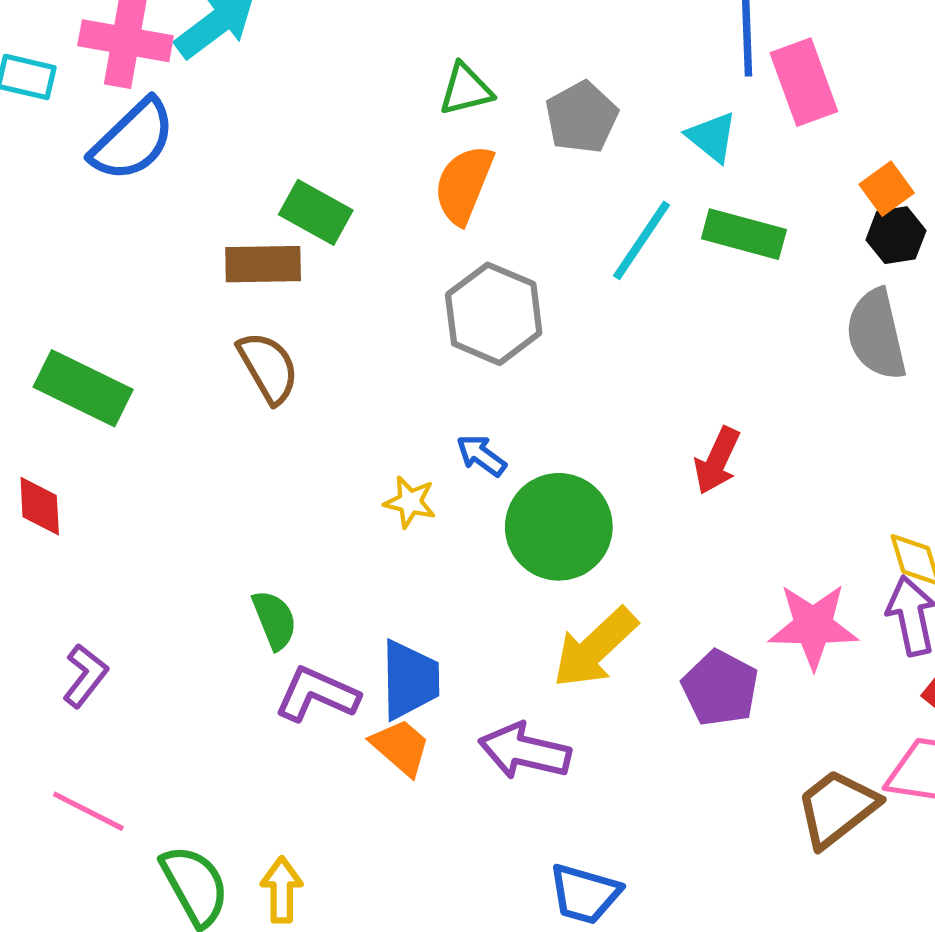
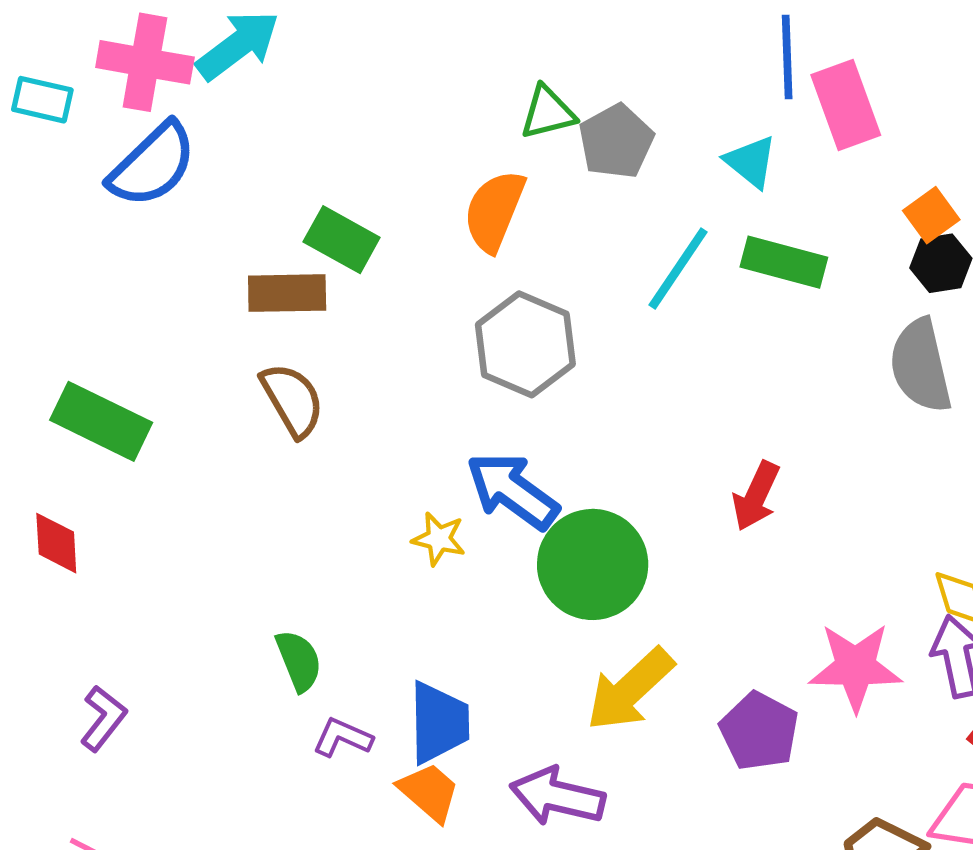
green triangle: (466, 89) -> (548, 113), moved
blue arrow: (481, 455) -> (512, 491), size x1.8
purple L-shape: (317, 694) -> (343, 738), size x0.7

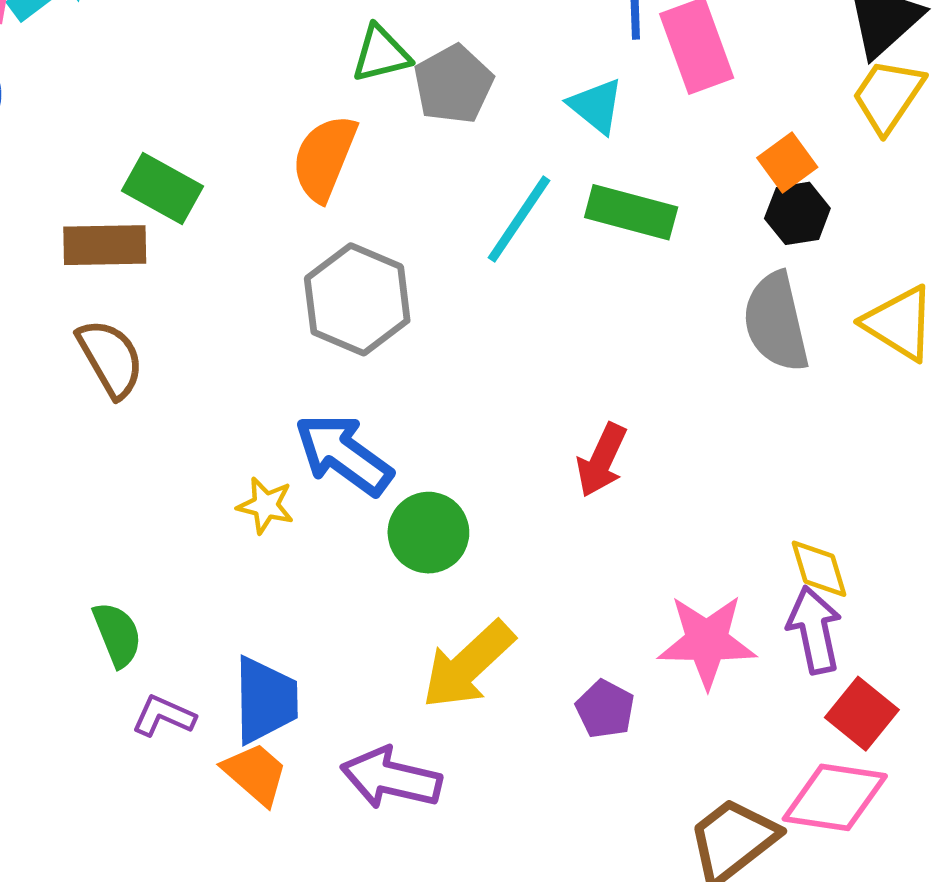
green circle: (593, 564) -> (428, 533), size x0.7
purple pentagon: (759, 731) -> (605, 709), size x0.7

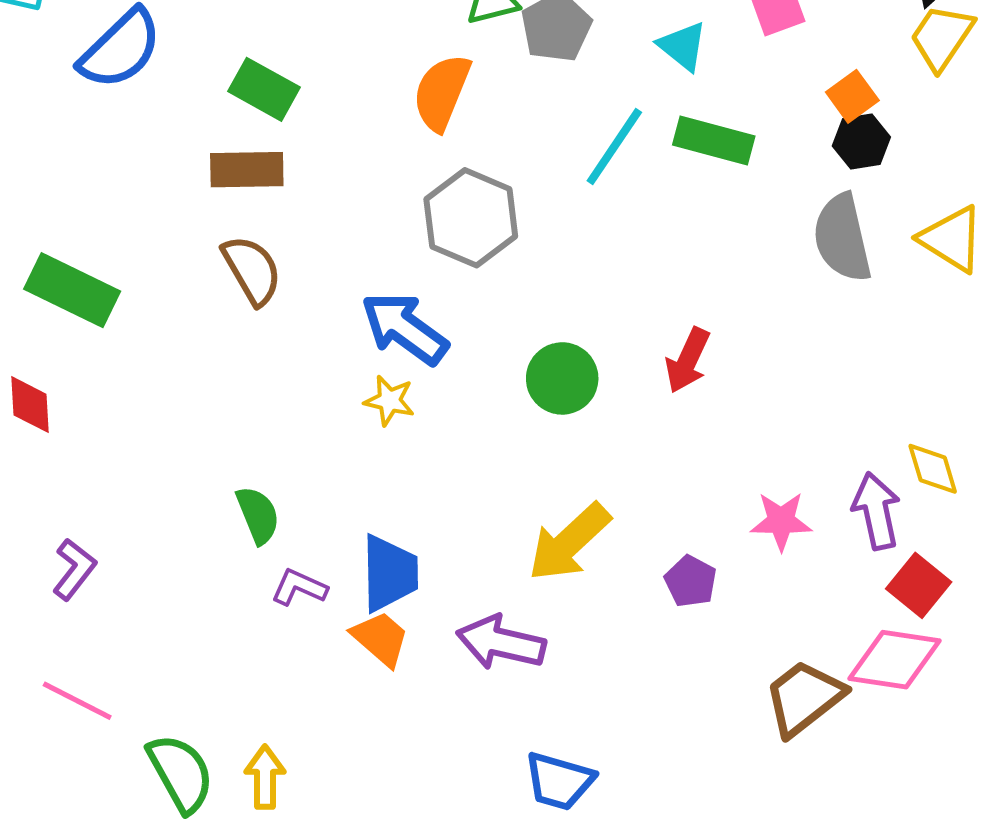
green rectangle: (162, 188) -> (264, 89), moved
blue arrow: (344, 454) -> (405, 328), moved
green circle: (428, 533) -> (562, 378), moved
yellow diamond: (819, 569) -> (933, 469), moved
pink star: (707, 641) -> (781, 521), size x0.7

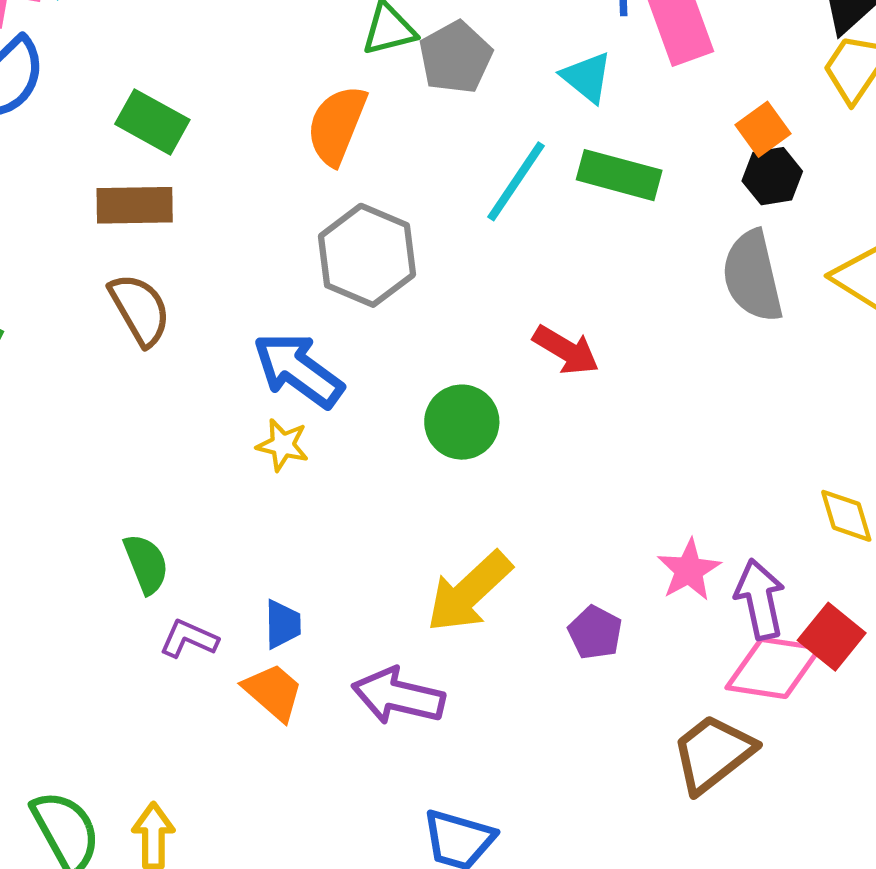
red arrow: (688, 360) -> (566, 350), moved, turned -84
purple arrow: (876, 511) -> (760, 599), moved
pink star: (781, 521) -> (689, 570), turned -30
blue trapezoid: (389, 573) -> (283, 624), size x0.6
pink diamond: (895, 660) -> (773, 668), moved

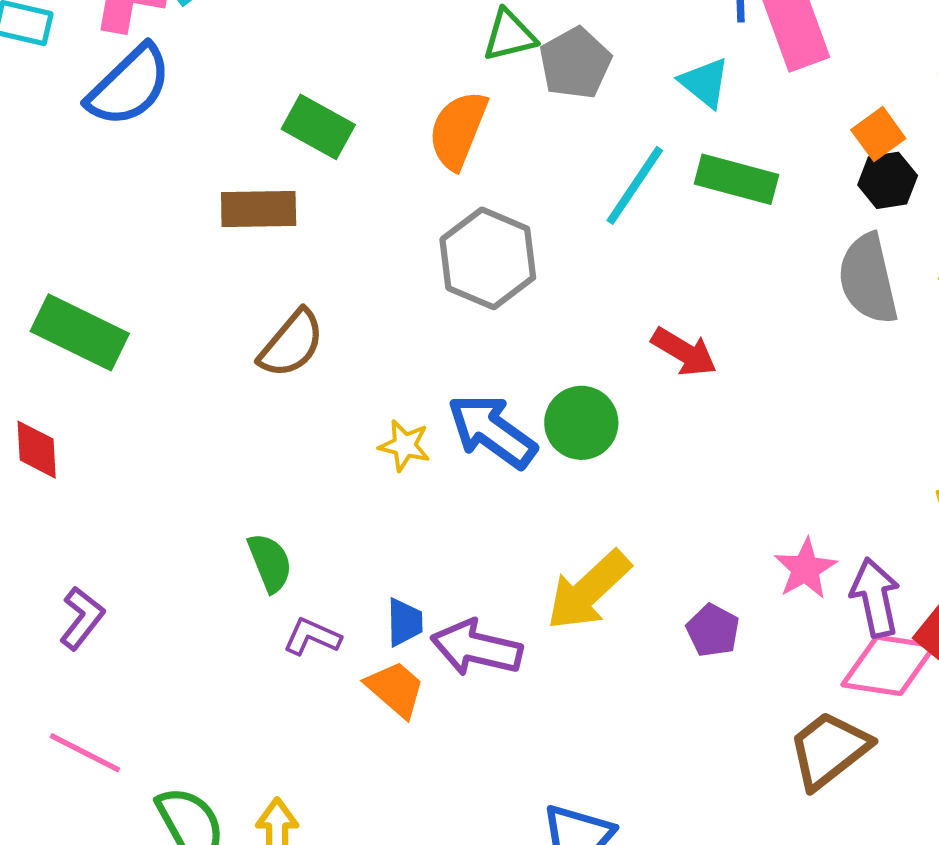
green rectangle: (152, 122) -> (318, 127), moved
brown semicircle: (140, 310) -> (292, 344), moved, turned 70
blue arrow: (298, 370) -> (492, 431), moved
purple arrow: (398, 696) -> (476, 648), moved

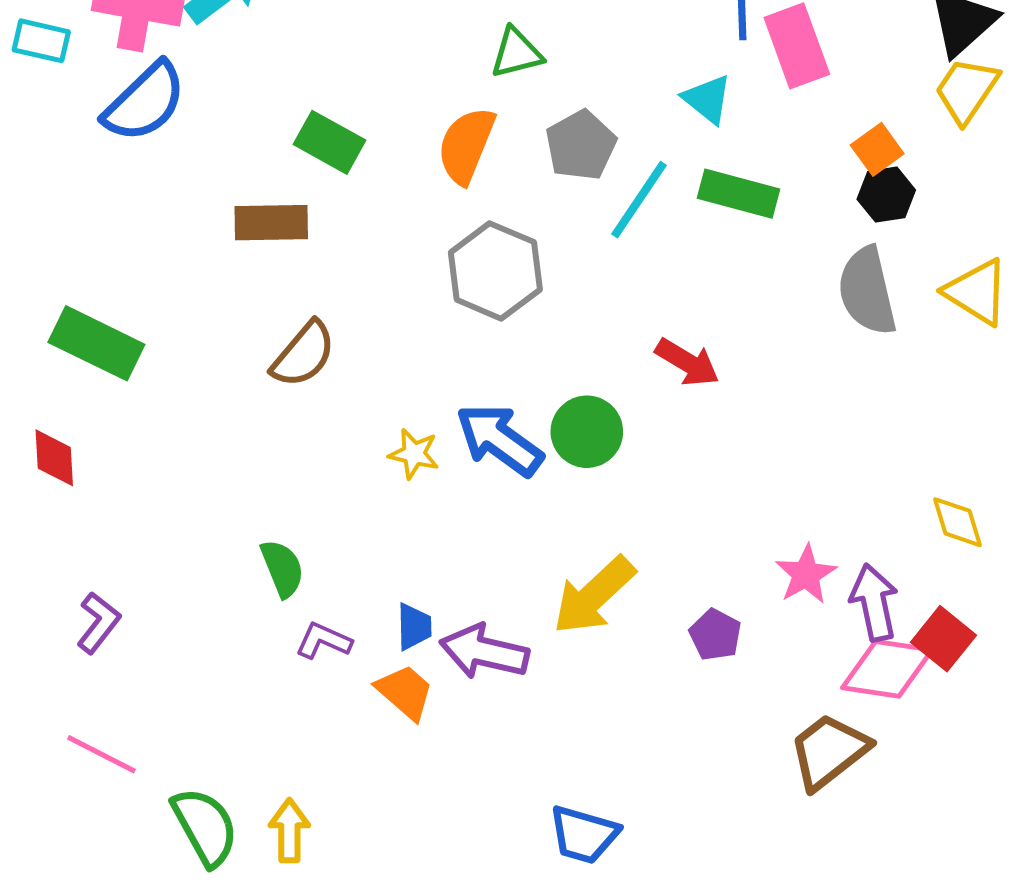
gray pentagon: (575, 63) -> (581, 145), moved

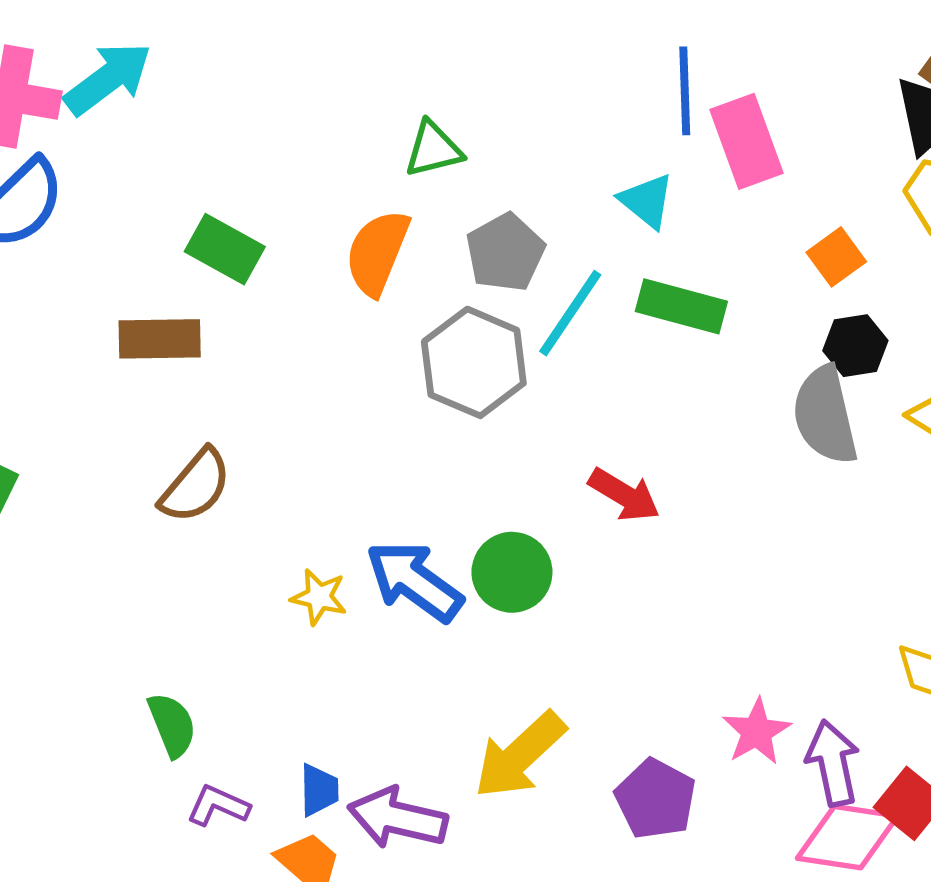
black hexagon: (886, 195) -> (855, 346), moved
gray hexagon: (495, 271) -> (474, 362), moved
purple pentagon: (715, 635) -> (656, 799), size x1.4

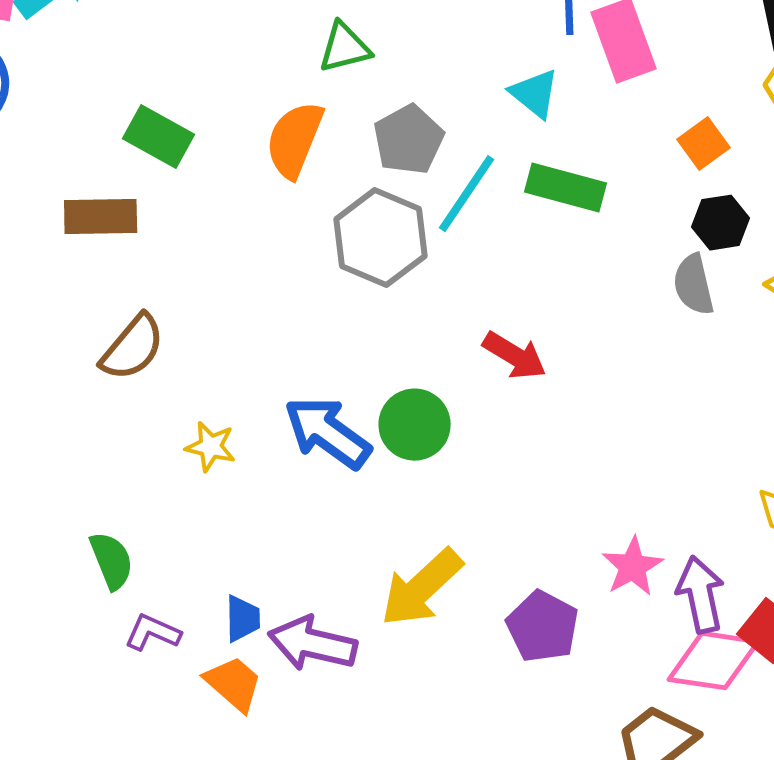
gray semicircle: (825, 415) -> (694, 285), size x0.7
yellow star: (319, 597) -> (211, 447), moved

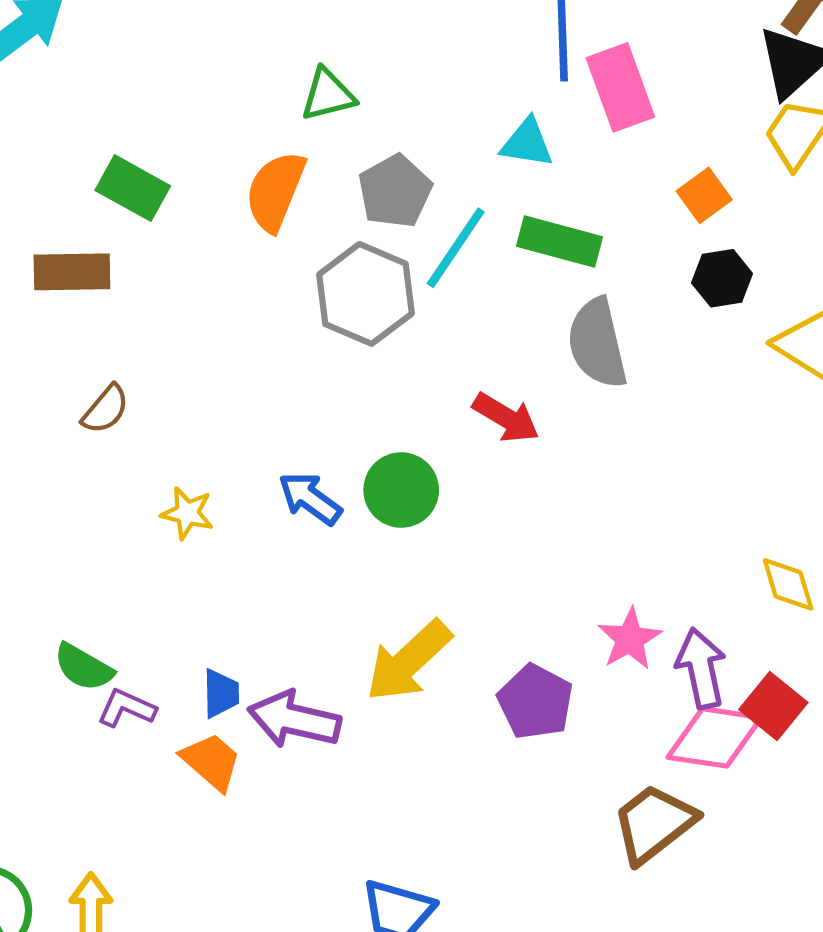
cyan triangle: (535, 94) -> (527, 143), turned -30
gray semicircle: (694, 285) -> (597, 343), moved, size x1.4
brown semicircle: (133, 348) -> (106, 409), size x0.7
blue arrow: (328, 433) -> (310, 498), size x0.7
green semicircle: (112, 561) -> (83, 667), moved, turned 142

